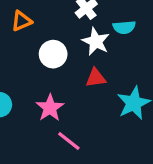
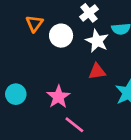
orange triangle: (22, 21) -> (34, 24), turned -30
white circle: (53, 54) -> (61, 36), moved

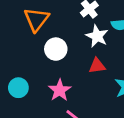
orange triangle: (34, 24) -> (36, 19), size x1.5
white circle: (61, 36) -> (56, 49), moved

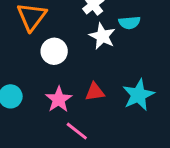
red triangle: (97, 66) -> (95, 92), moved

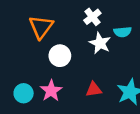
pink star: (59, 99) -> (51, 91), moved

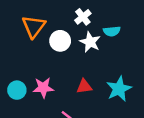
white circle: (60, 56) -> (60, 41), moved
pink star: (51, 91) -> (43, 88), turned 30

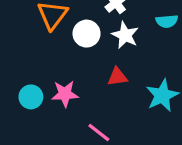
cyan semicircle: (112, 31) -> (167, 21), moved
red triangle: (84, 86) -> (117, 77), moved

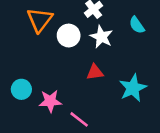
cyan semicircle: (167, 21) -> (137, 25), turned 60
pink star: (65, 94) -> (50, 101), moved

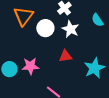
pink star: (50, 101) -> (30, 66), moved

